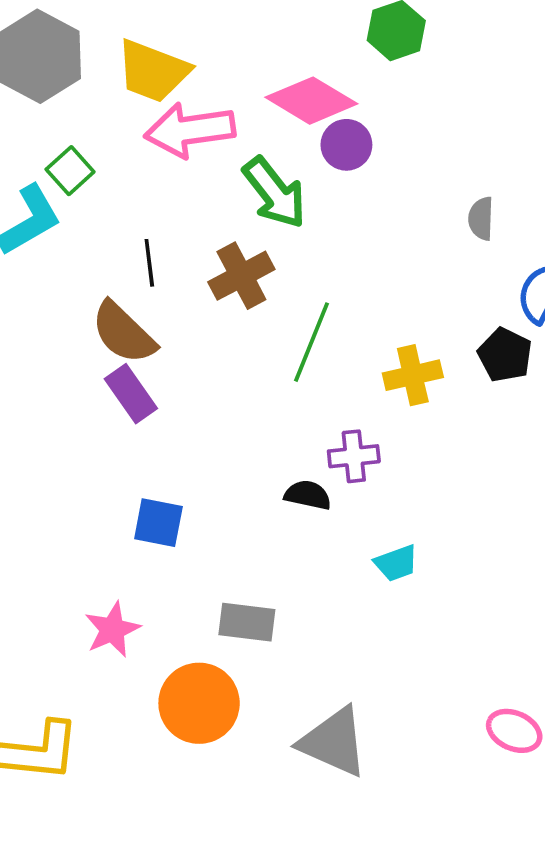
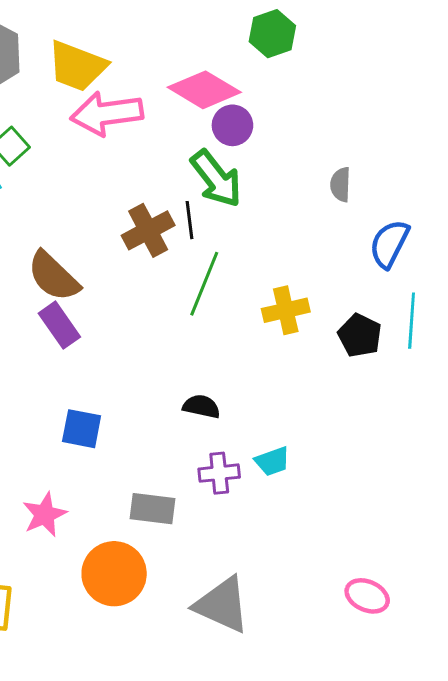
green arrow: (275, 193) -> (216, 179), moved
black line: (149, 263) -> (190, 220), moved
black pentagon: (505, 355) -> (360, 335), moved
purple cross: (354, 456) -> (219, 473), moved

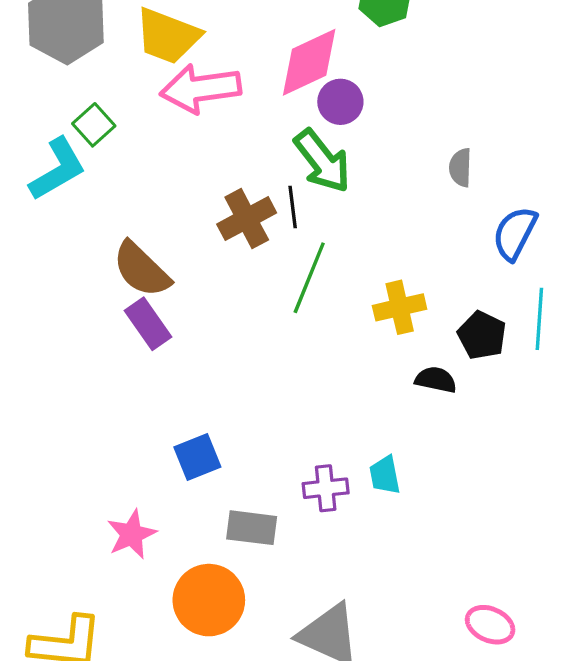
pink diamond: (204, 90) -> (309, 62), turned -56
black semicircle: (201, 406) -> (436, 380), moved
blue square: (82, 429) -> (197, 457), moved, turned -33
cyan trapezoid: (272, 461) -> (385, 475), turned 99

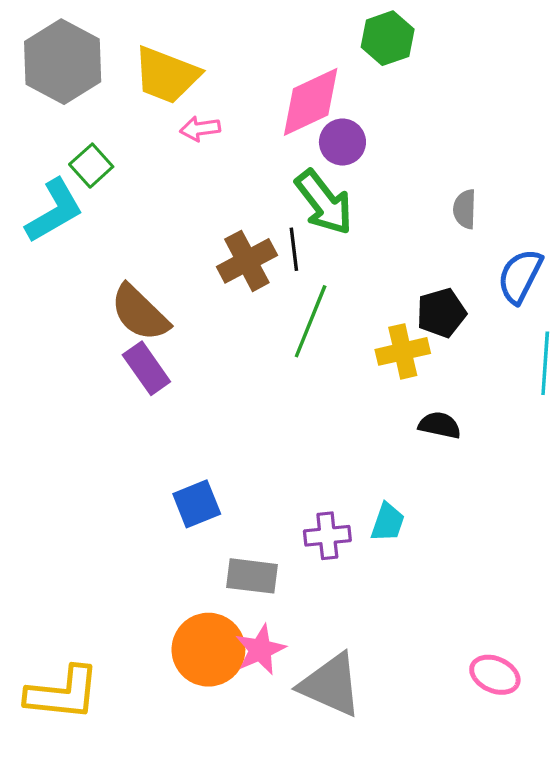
pink arrow: (201, 89) -> (200, 129), size x0.5
black pentagon: (482, 335) -> (441, 313), moved, turned 30
cyan trapezoid: (385, 475) -> (388, 522), turned -150
pink star: (132, 534) -> (260, 650), moved

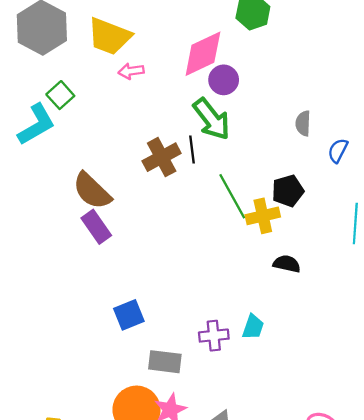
blue semicircle: (520, 276) -> (338, 151), moved, size x0.7
green line: (311, 321) -> (232, 196), moved, turned -51

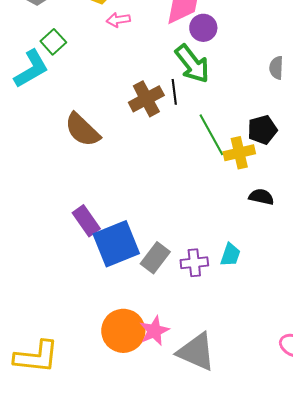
purple rectangle: (96, 227) -> (86, 221), moved
blue square: (129, 315) -> (116, 244), size x1.6
gray rectangle: (165, 362) -> (155, 258), moved, turned -60

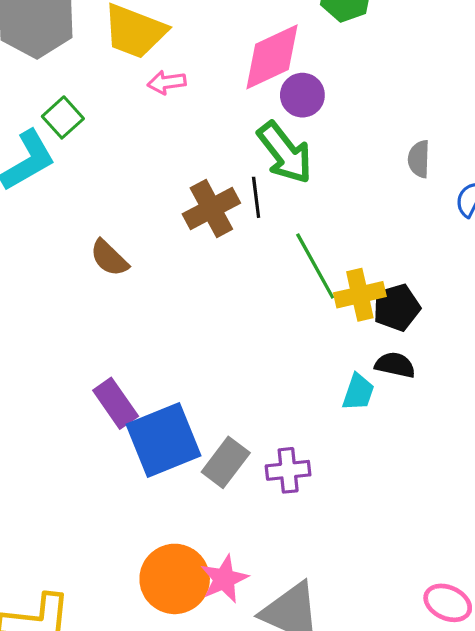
brown semicircle: (82, 130) -> (109, 258), size x0.7
black pentagon: (262, 130) -> (397, 307), moved
cyan trapezoid: (230, 255) -> (358, 392), moved

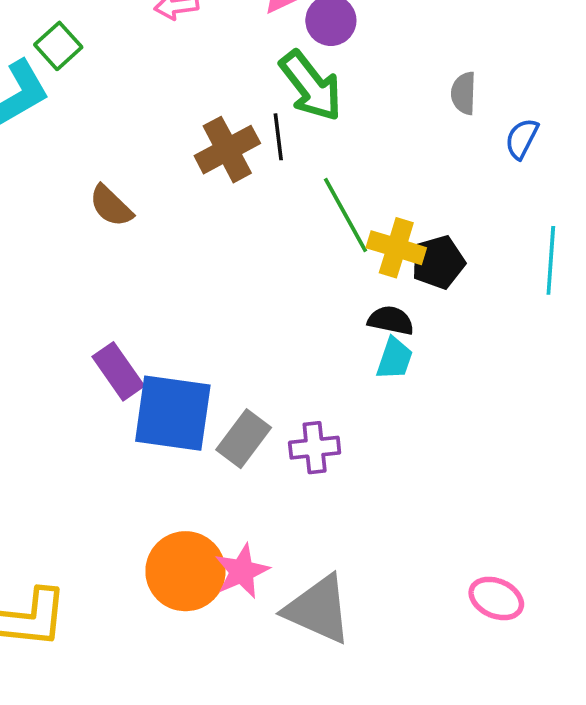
yellow cross: (360, 295) -> (396, 248), turned 30
black semicircle: (395, 365) -> (391, 320), moved
blue square: (163, 440) -> (173, 413), turned 30

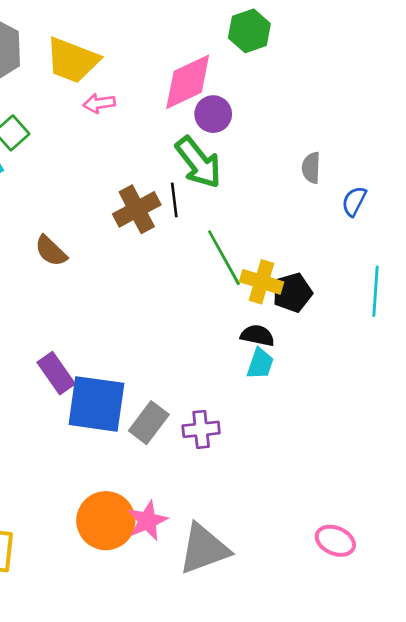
gray triangle: (318, 609) -> (204, 549), turned -44

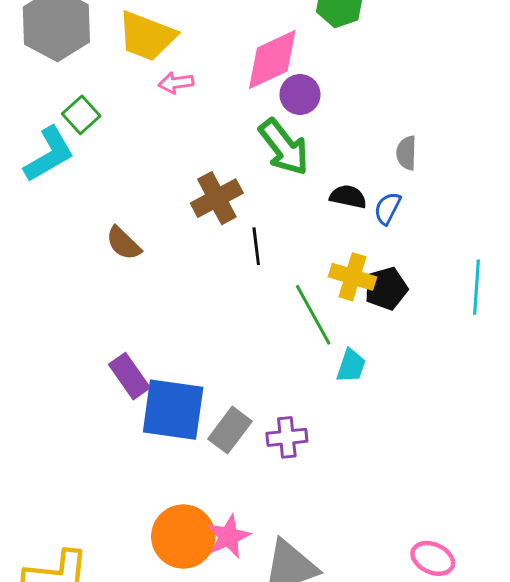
black line: (174, 200) -> (256, 246), moved
blue semicircle: (354, 201) -> (388, 208), moved
green line: (224, 258) -> (313, 315), moved
black semicircle: (257, 335) -> (348, 197), moved

